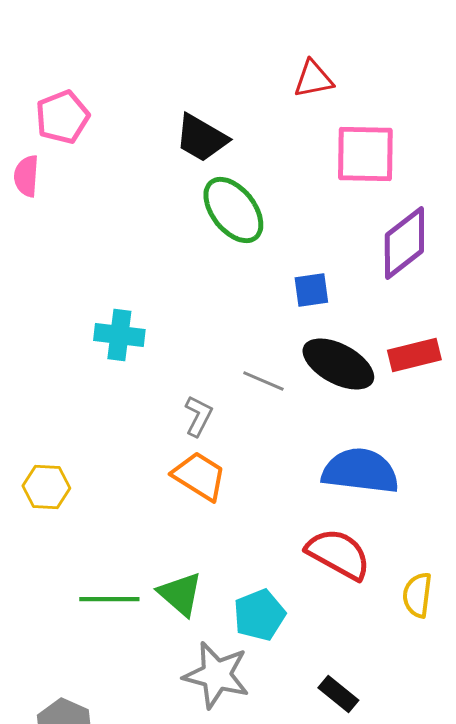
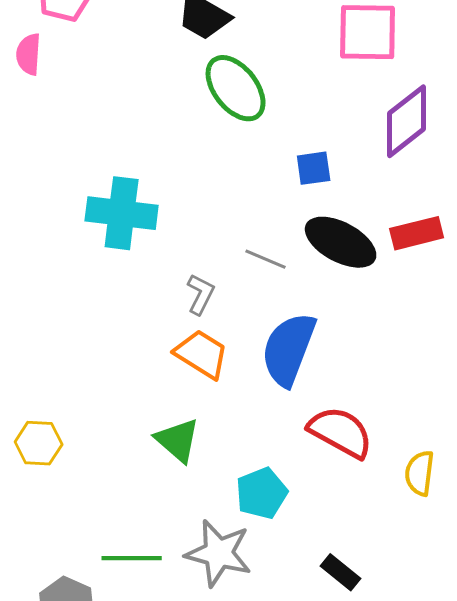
cyan cross: (119, 335) -> (122, 213), size x1.4
blue semicircle: (360, 471) -> (289, 349), moved, turned -76
yellow hexagon: (46, 487) -> (39, 443), moved
green triangle: (180, 594) -> (178, 440), moved
green line: (109, 599) -> (132, 558), moved

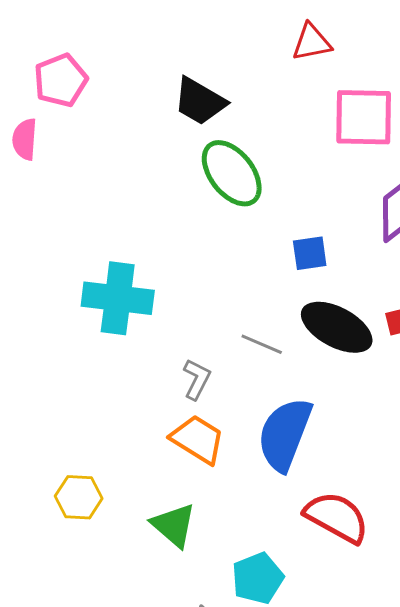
yellow hexagon: (39, 443) -> (79, 497), moved

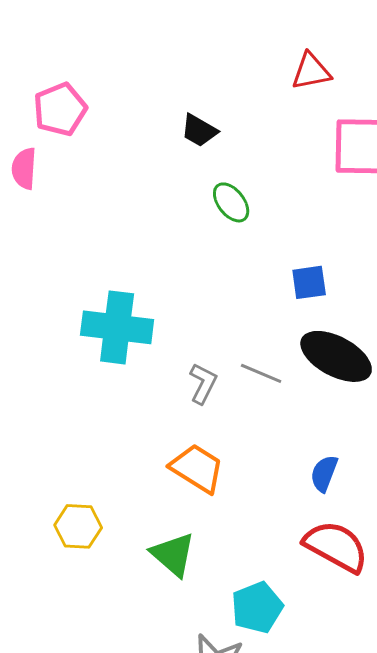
black trapezoid: (200, 101) -> (199, 130), size x0.7
green ellipse: (232, 173) -> (231, 202), size x0.6
gray L-shape: (197, 379) -> (203, 383), moved
blue semicircle: (285, 434) -> (324, 473), moved, size x0.5

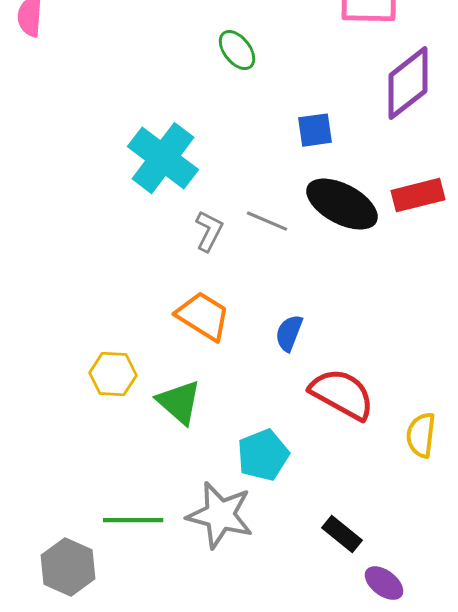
cyan cross: (117, 327) -> (163, 158), moved, turned 30
blue semicircle: (324, 473) -> (289, 333), moved
yellow hexagon: (78, 526) -> (113, 374), moved

